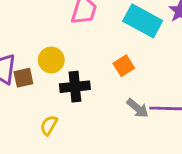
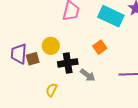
gray arrow: (138, 108) -> (88, 75), moved

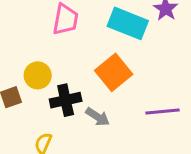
orange square: (100, 47) -> (114, 72), size x1.6

